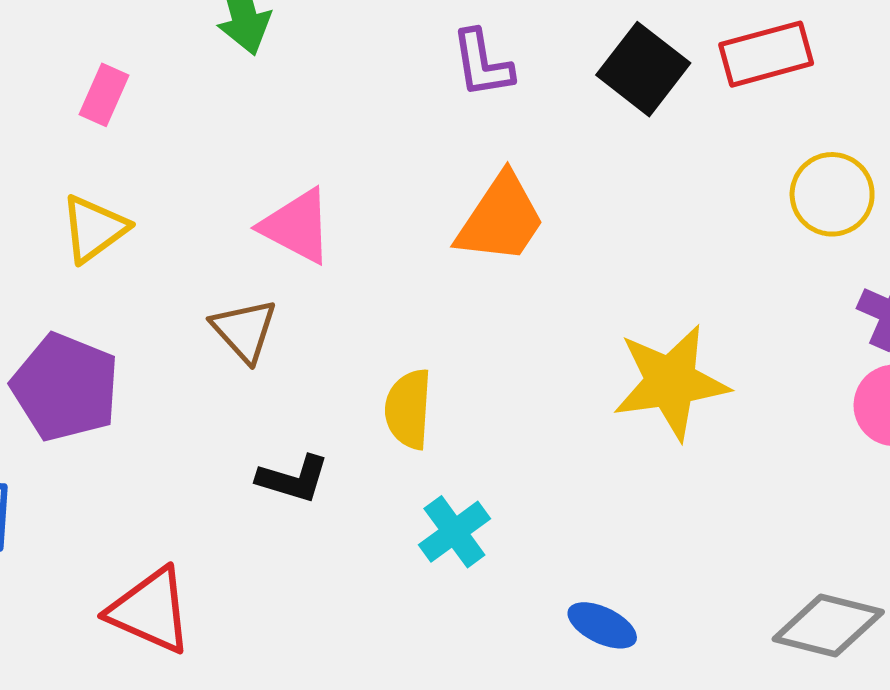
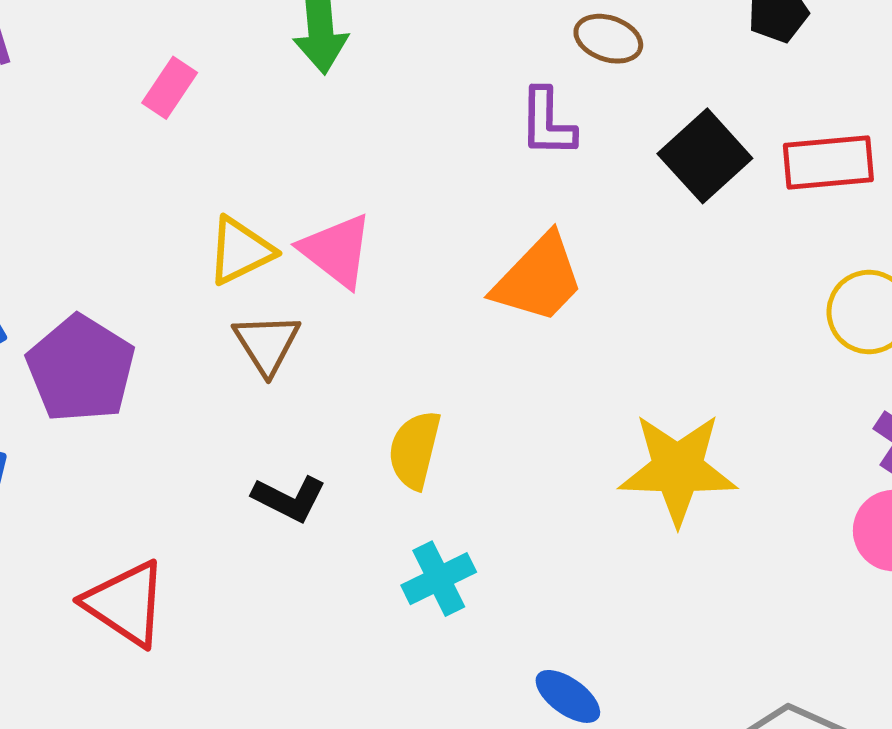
yellow triangle: (94, 229) -> (240, 251), moved

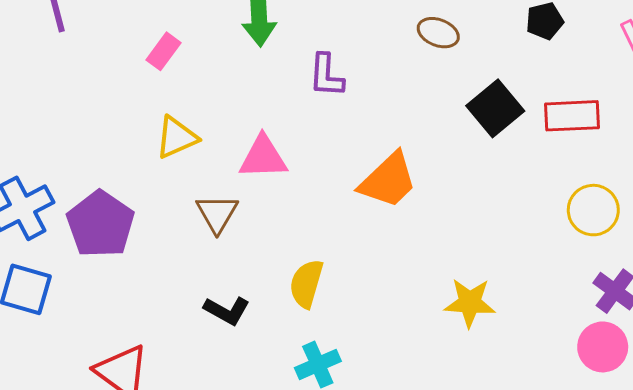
purple L-shape: (547, 123) -> (326, 75), moved
yellow triangle: (240, 251) -> (176, 138), moved
pink triangle: (337, 251) -> (263, 157), turned -42
yellow star: (678, 469) -> (470, 303), size x0.7

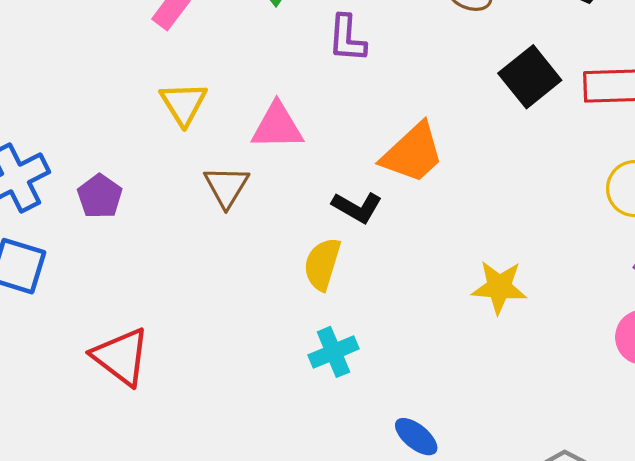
yellow triangle: (176, 138) -> (184, 104), turned -39
purple pentagon: (101, 224) -> (100, 196), size x0.6
black L-shape: (227, 311) -> (357, 207), moved

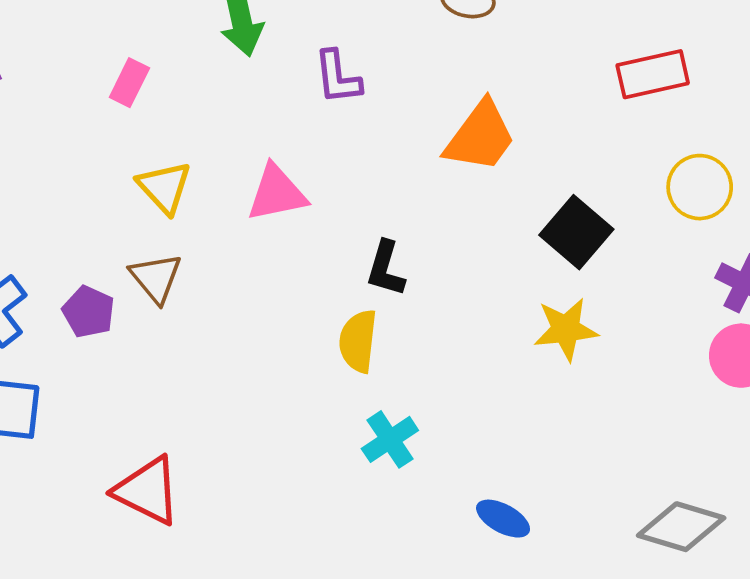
black square: (530, 77) -> (576, 232), moved
orange trapezoid: (413, 153) -> (480, 137), moved
brown triangle: (226, 187) -> (156, 278), moved
black L-shape: (357, 207) -> (386, 269), turned 87

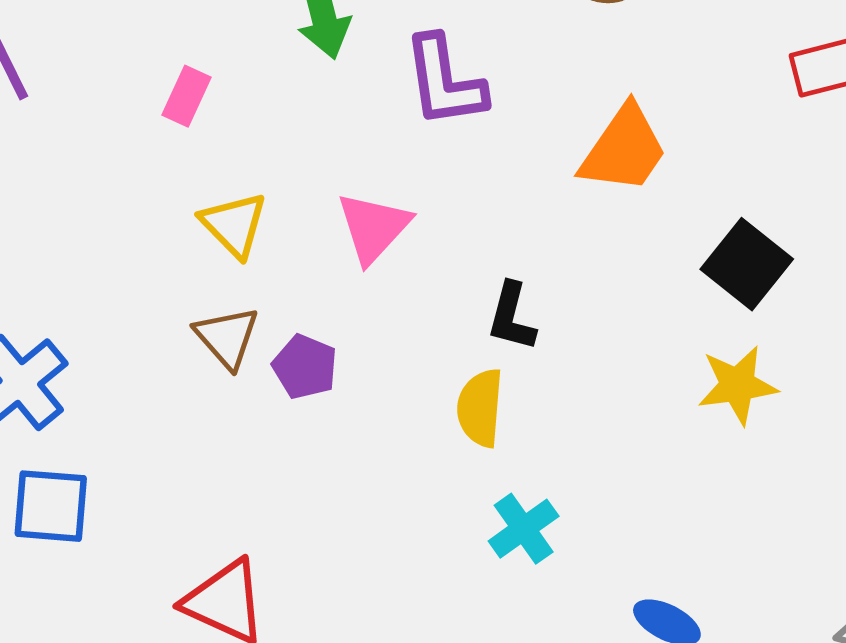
purple L-shape: (338, 77) -> (444, 81), size x1.4
pink triangle: (277, 193) -> (373, 227), turned -34
purple pentagon: (89, 312) -> (305, 367), moved

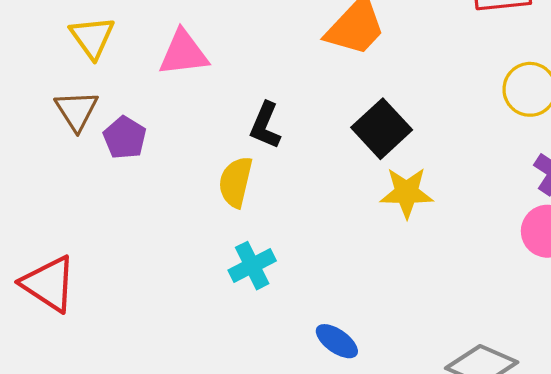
pink triangle: (373, 227) -> (184, 53), turned 32
black square: (747, 264) -> (382, 129), moved

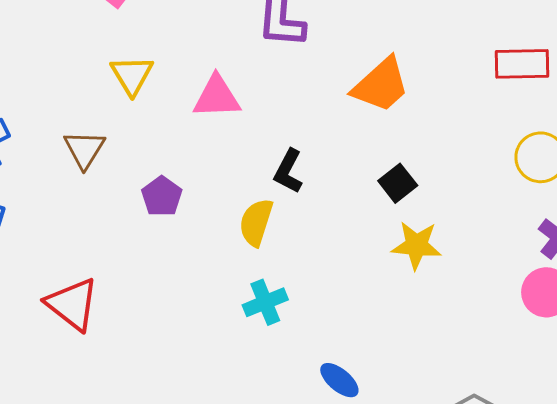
brown triangle: (77, 111) -> (84, 149), moved
black square: (382, 129) -> (398, 183), size x0.7
purple pentagon: (125, 138) -> (162, 196), moved

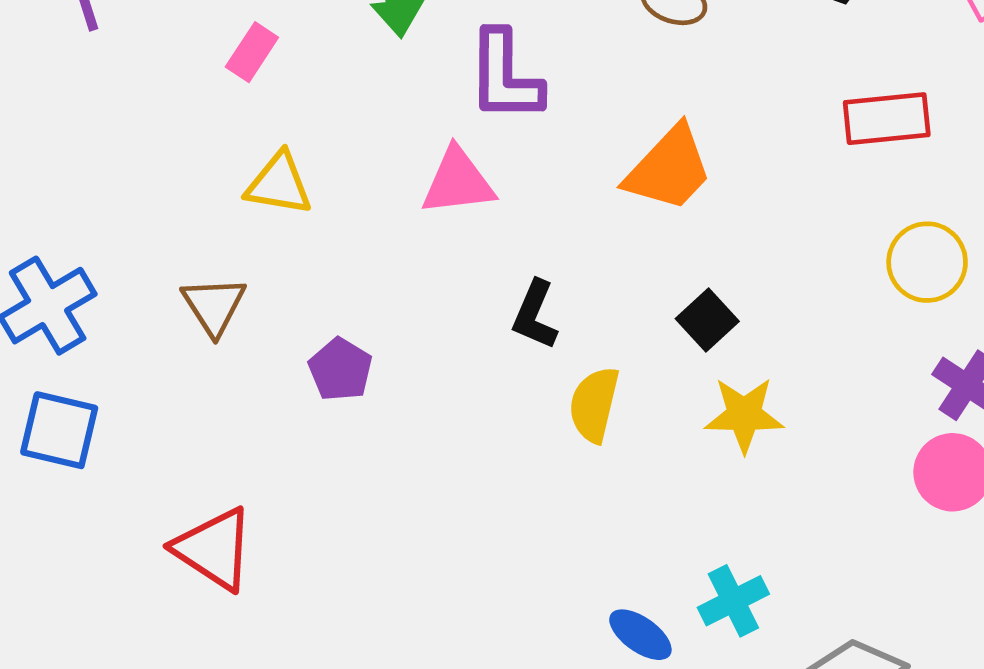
yellow triangle: (132, 75) -> (279, 184), turned -45
pink triangle: (217, 97) -> (458, 182), moved
yellow semicircle: (256, 222) -> (594, 405), moved
cyan cross: (265, 302) -> (733, 601), moved

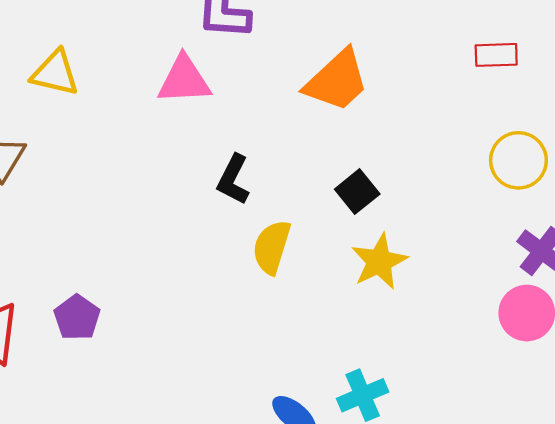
red rectangle: (887, 119) -> (496, 55), size x0.7
purple pentagon: (340, 369) -> (77, 317), moved
yellow star: (744, 415) -> (379, 262), turned -30

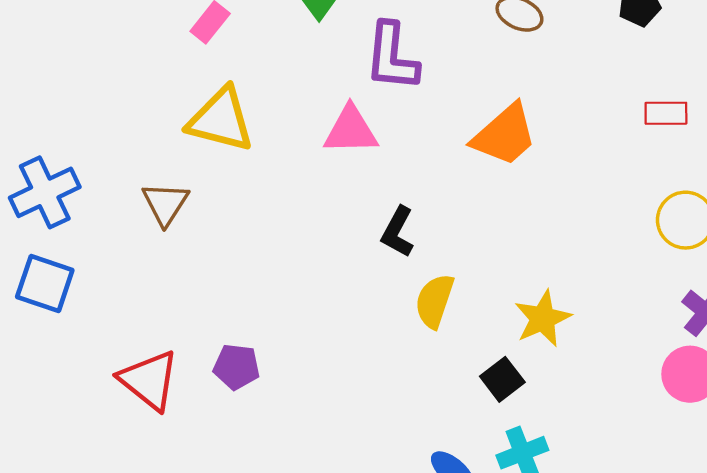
yellow triangle: (55, 73) -> (221, 120), size x1.4
black square: (357, 192) -> (502, 379), moved
purple pentagon: (77, 317) -> (236, 367), turned -30

